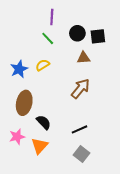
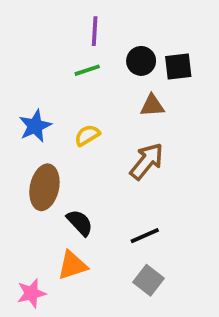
green line: (48, 38) -> (87, 70), turned -64
yellow semicircle: (43, 65) -> (87, 135), moved
pink star: (17, 137) -> (31, 293), moved
orange triangle: (40, 146) -> (72, 265), turned 30

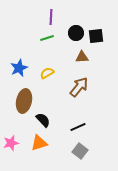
pink star: (31, 293) -> (11, 143), moved

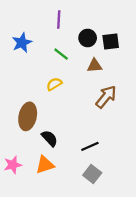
green line: (47, 38) -> (61, 54), moved, turned 56
blue star: (19, 68) -> (22, 43), moved
brown arrow: (79, 87) -> (106, 97), moved

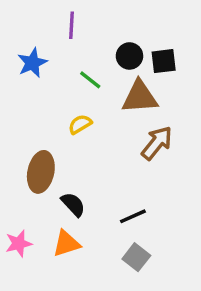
purple line: (59, 20) -> (72, 25), moved
brown triangle: (95, 66) -> (140, 97), size x1.6

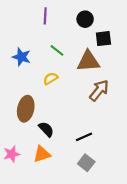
black circle: (129, 56) -> (85, 19), moved
blue star: (32, 63) -> (21, 57), moved, turned -30

